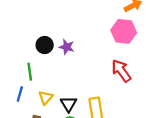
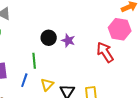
red arrow: (121, 71) -> (105, 52), moved

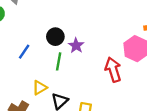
green line: (34, 61) -> (59, 61), moved
blue line: (24, 80) -> (24, 52), moved

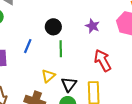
purple star: (76, 46) -> (92, 26), moved
red arrow: (113, 70) -> (103, 60), moved

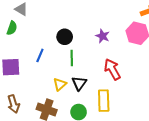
black triangle: (69, 84) -> (79, 83), moved

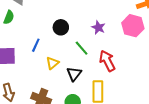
green line: (72, 58) -> (82, 48), moved, turned -42
yellow triangle: (60, 84) -> (53, 63), moved

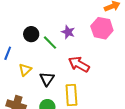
green line: (82, 48) -> (50, 43), moved
red arrow: (107, 61) -> (79, 64), turned -30

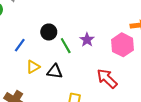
red arrow: (79, 64) -> (107, 79), moved
black triangle: (47, 79) -> (55, 72), moved, turned 49

